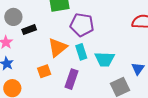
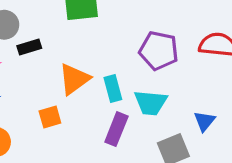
purple pentagon: (82, 25) -> (159, 51), moved
purple rectangle: (72, 79) -> (116, 129), moved

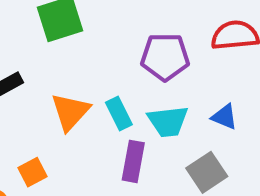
orange square: (50, 117) -> (33, 172), moved
blue triangle: (204, 121) -> (224, 117), moved, turned -35

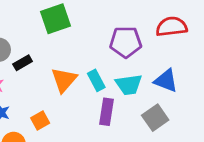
blue triangle: (224, 117) -> (166, 81), size x1.4

